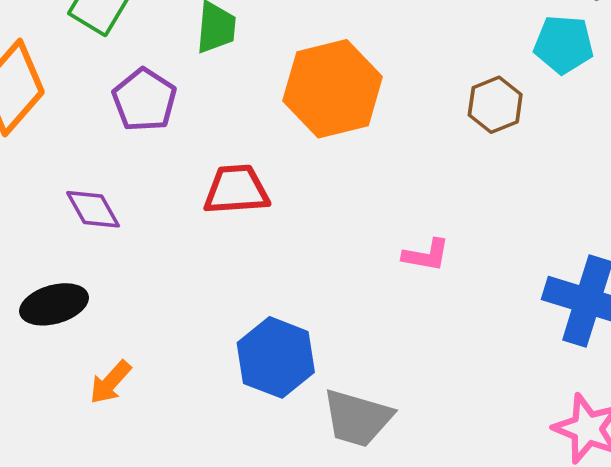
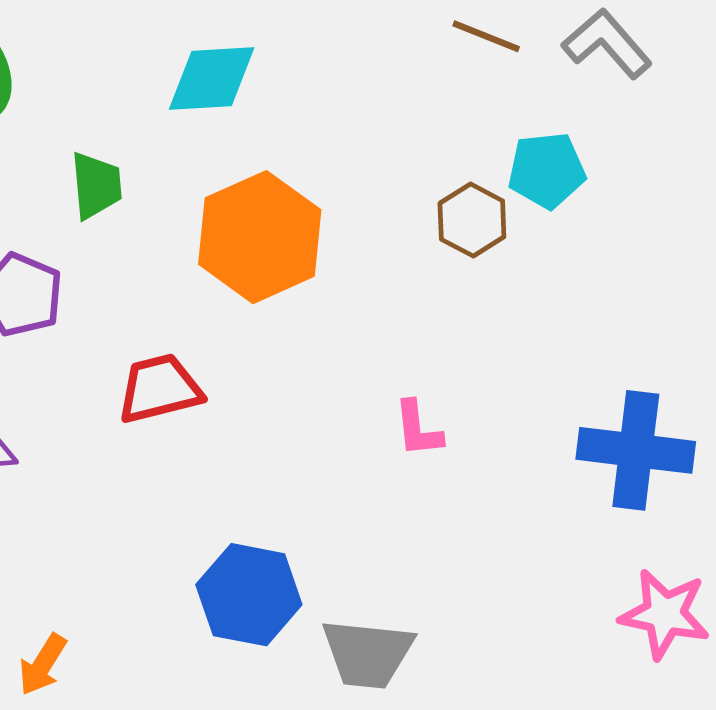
cyan pentagon: (564, 44) -> (547, 170), moved
pink L-shape: (426, 255) -> (418, 429), turned 84

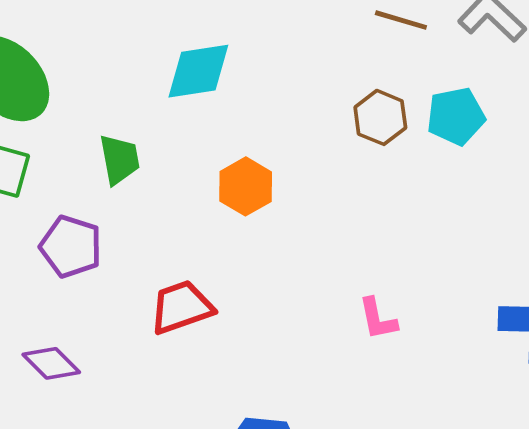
brown hexagon: (472, 220) -> (380, 117), moved
orange hexagon: (260, 237) -> (246, 186), size x0.6

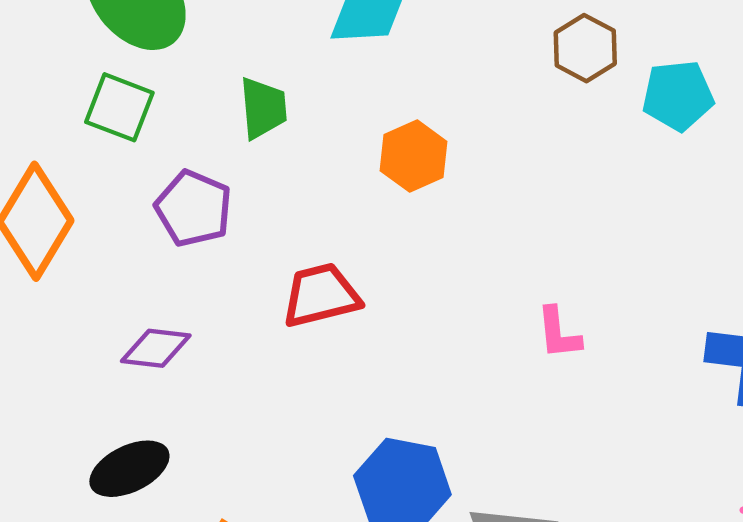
brown hexagon: (380, 117) -> (585, 48), moved
purple diamond: (51, 363) -> (156, 348), turned -44

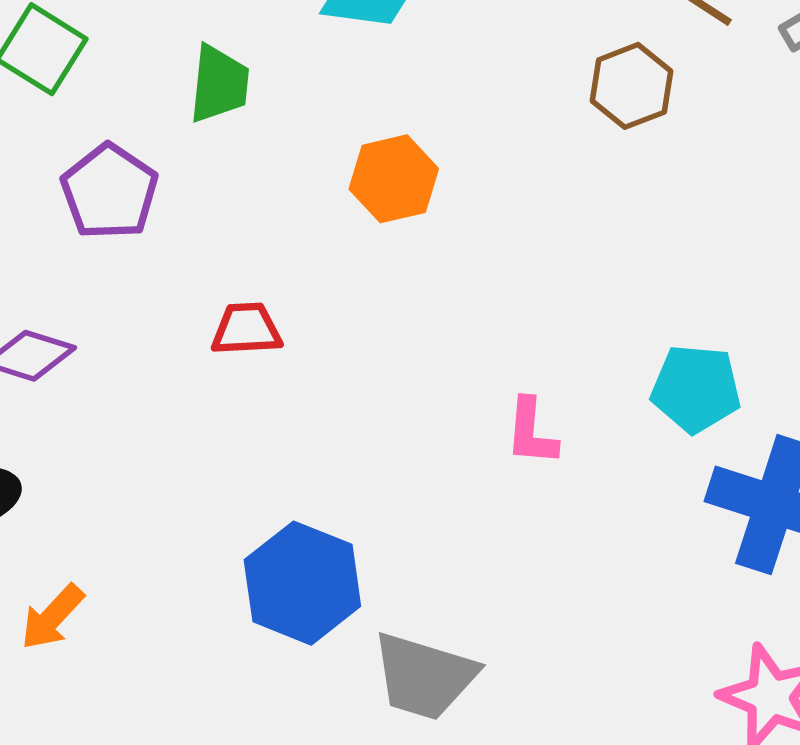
cyan pentagon: (678, 96) -> (696, 389), moved
red trapezoid: (321, 295) -> (246, 329), size x0.7

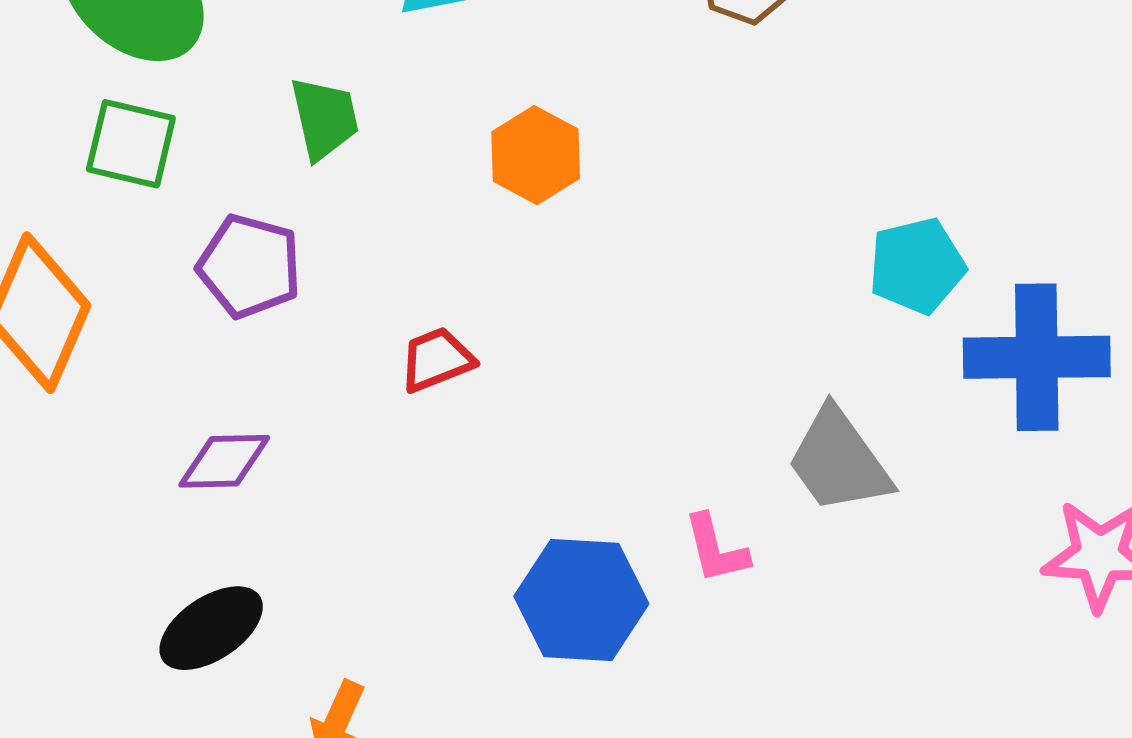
pink L-shape: (531, 432) -> (716, 549), moved
gray trapezoid: (424, 676) -> (839, 461), moved, turned 56

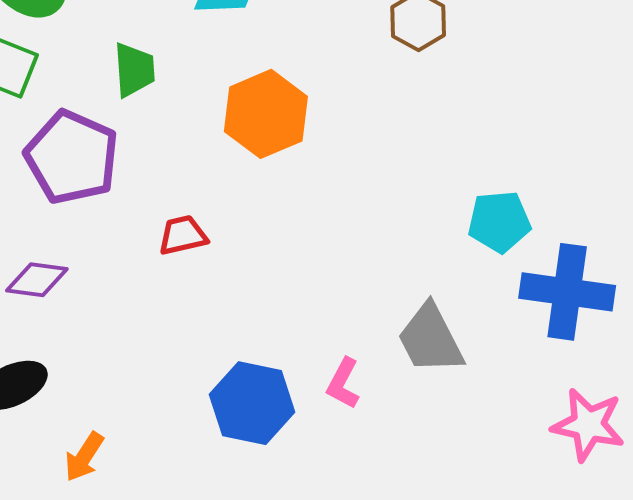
orange hexagon: (536, 155) -> (266, 114), size x1.4
purple pentagon: (249, 266) -> (72, 157), size x1.4
pink L-shape: (716, 549) -> (343, 383), turned 33

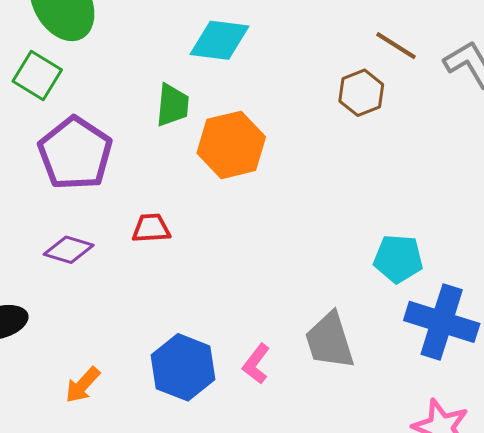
green trapezoid: (134, 70) -> (172, 105), moved
purple diamond: (37, 280) -> (69, 250), moved
orange arrow: (84, 457) -> (83, 385), moved

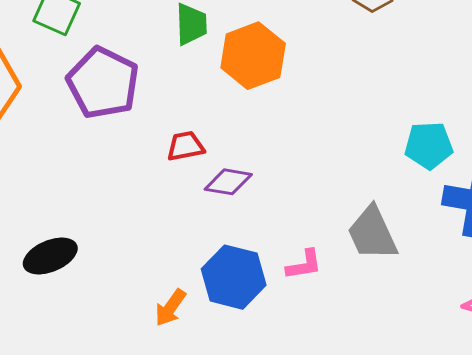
purple diamond: (69, 250) -> (228, 182), moved
pink L-shape: (256, 364) -> (304, 265), turned -129
orange arrow: (83, 385) -> (170, 308), moved

